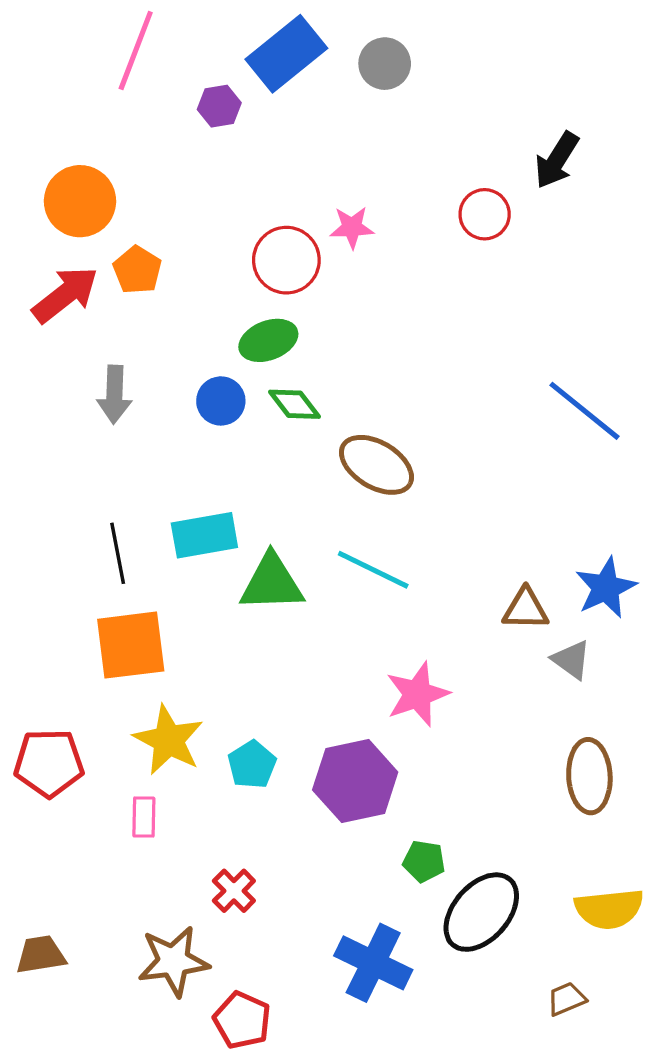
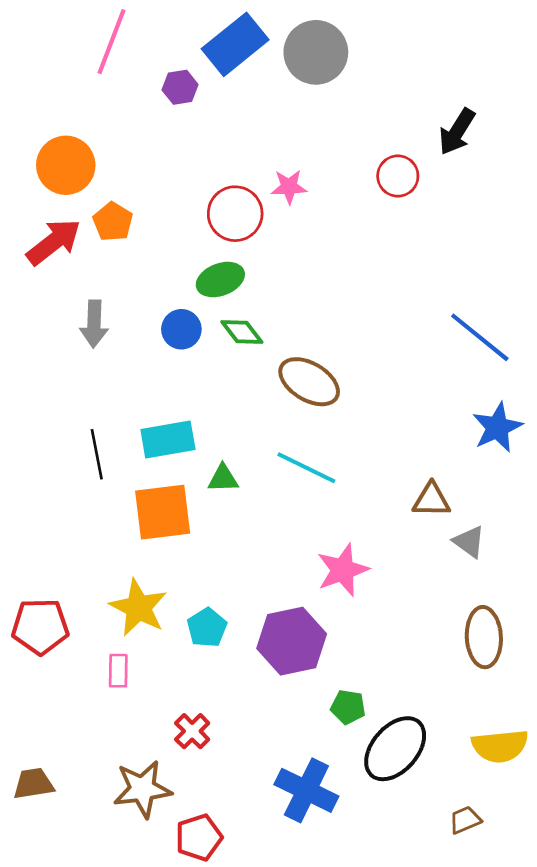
gray circle: (385, 64) -> (316, 52), size x1.5
green triangle: (272, 583) -> (223, 478), size x0.6
blue star: (606, 588) -> (497, 427), moved
orange square: (131, 645) -> (163, 512), moved
red pentagon: (242, 1020) -> (199, 837), turned 30

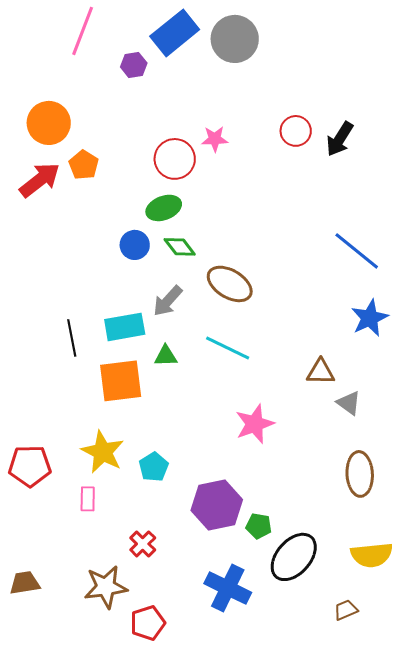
black arrow: (457, 132) -> (340, 139), moved
gray arrow: (94, 324) -> (168, 301), moved, turned 40
purple hexagon: (292, 641) -> (217, 505), moved

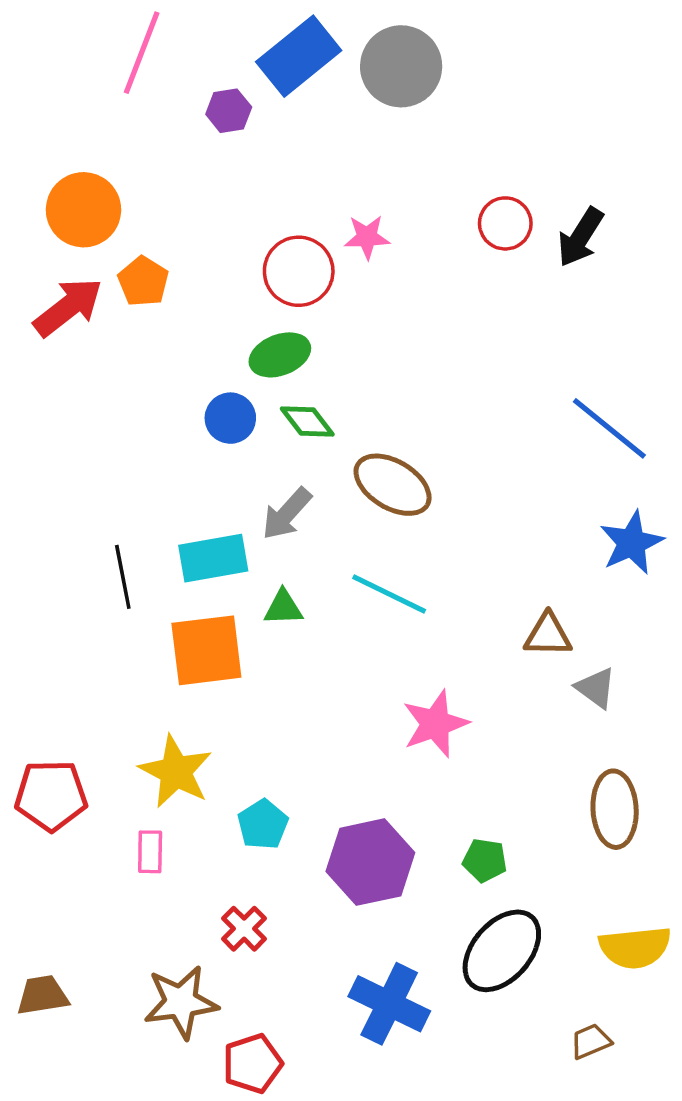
cyan pentagon: (154, 467) -> (263, 825), moved
green pentagon: (259, 526) -> (485, 860), moved

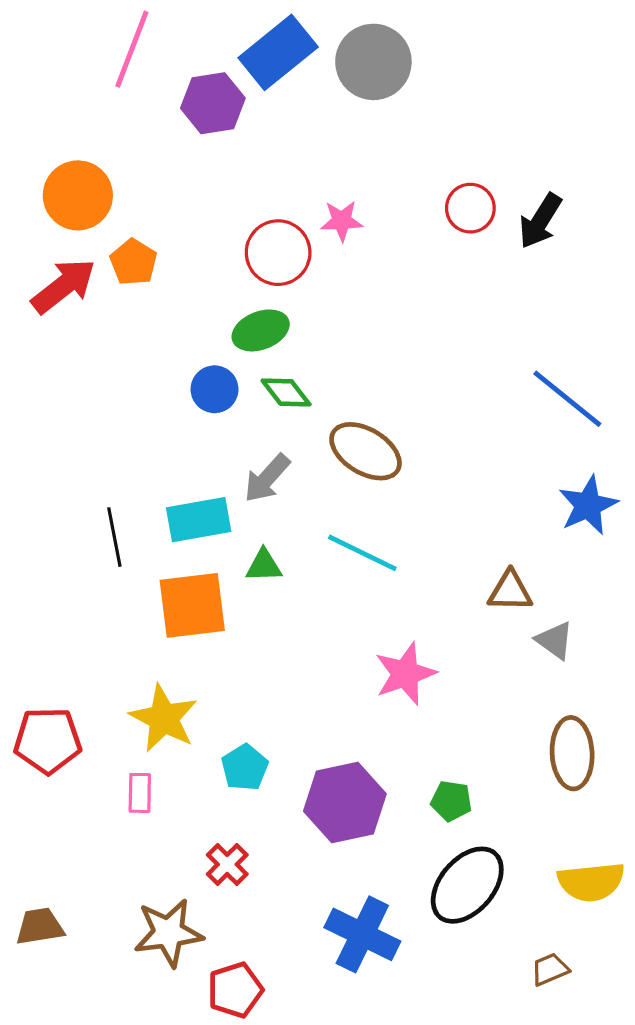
purple hexagon: (229, 111) -> (213, 103), size x1.5

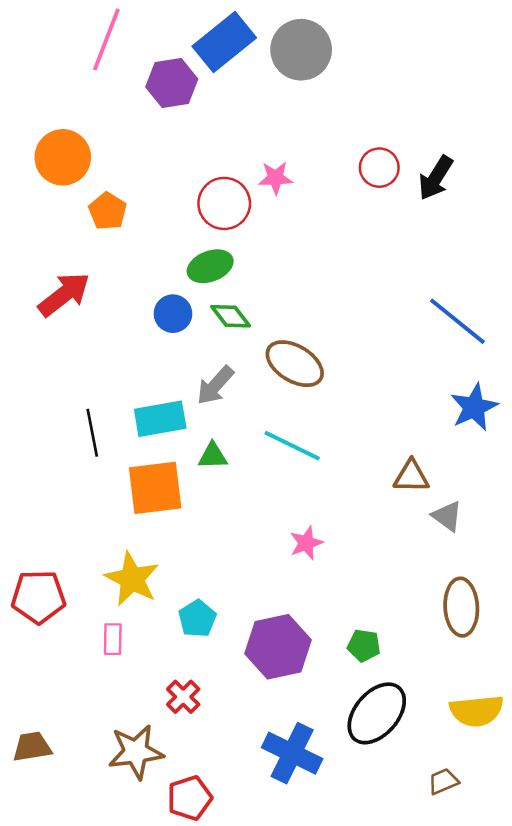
red arrow: (64, 286) -> (64, 294), moved
pink star: (405, 674) -> (306, 543), moved, size x0.7

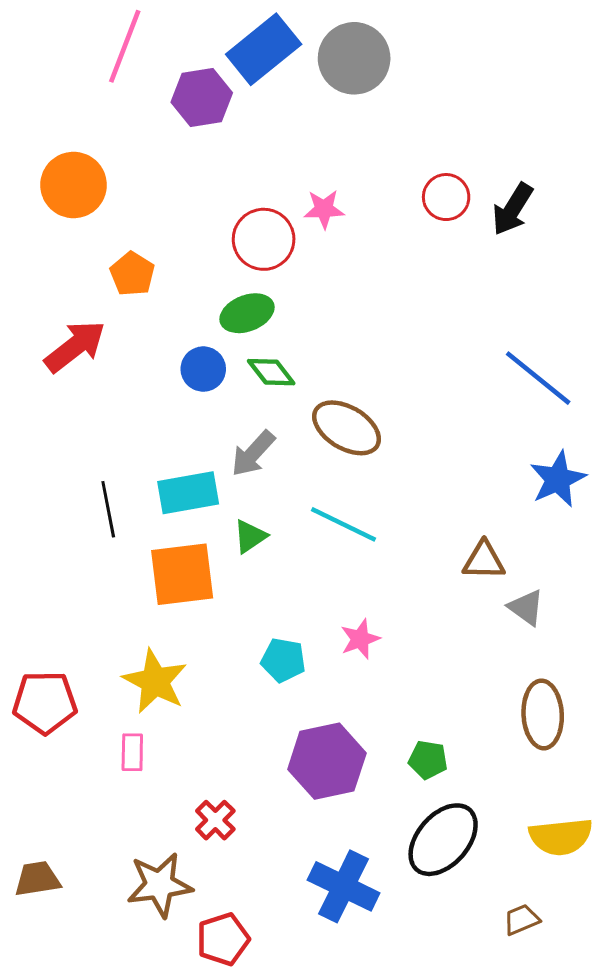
orange pentagon: (108, 211) -> (132, 274), moved
green triangle: (213, 456) -> (250, 536), turned -32
cyan pentagon: (197, 619) -> (283, 660), moved, turned -30

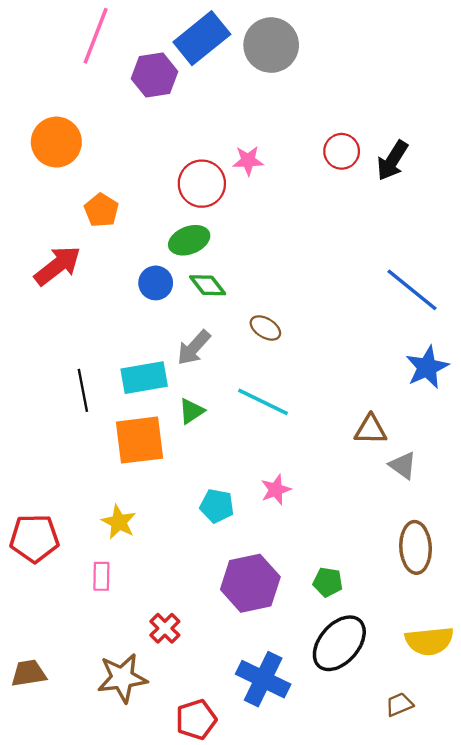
brown ellipse: (347, 428) -> (265, 328), size x0.6
yellow star: (155, 681) -> (119, 522), size x0.7
red pentagon: (223, 939) -> (196, 720), moved

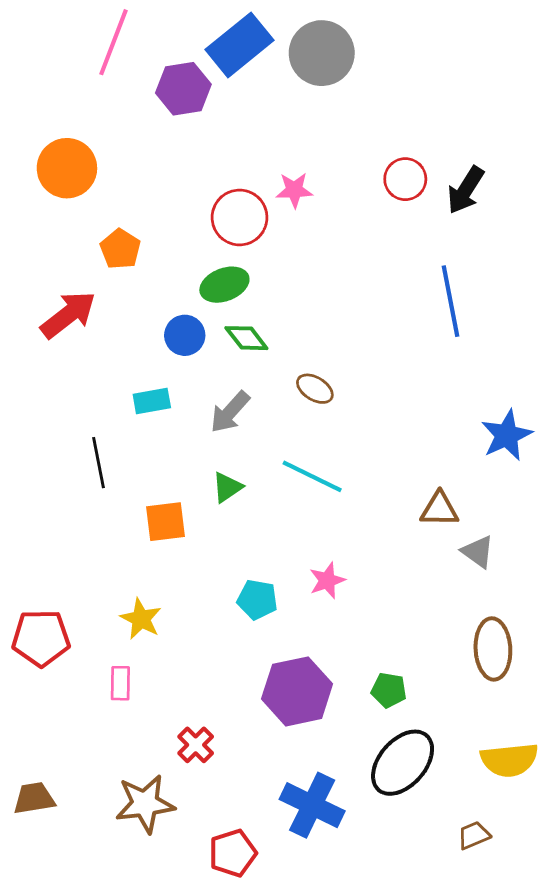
blue line: (412, 290) -> (450, 301), moved, turned 40
cyan rectangle: (144, 378) -> (152, 401), moved, size x0.7
orange square: (139, 440) -> (166, 522), size x0.7

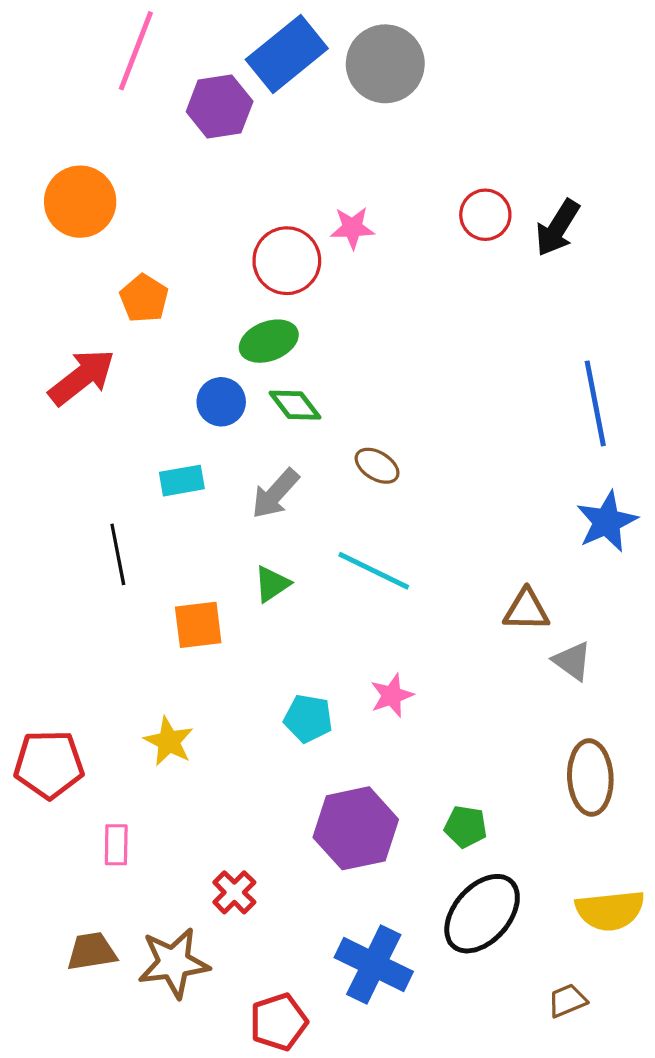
blue line: (450, 301) -> (595, 403), moved
pink rectangle: (120, 683) -> (116, 845), moved
brown trapezoid: (34, 798) -> (92, 951), moved

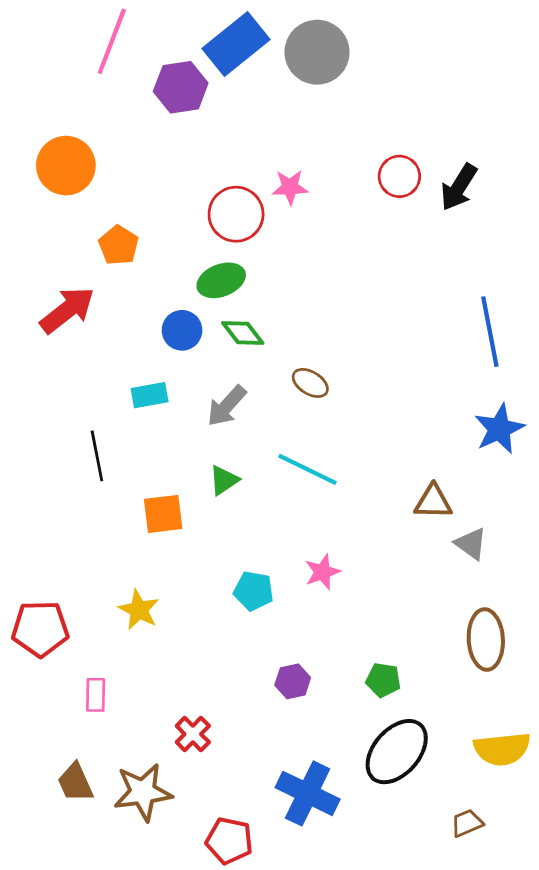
purple hexagon: (356, 828) -> (293, 681), size x0.5
brown trapezoid: (92, 951) -> (75, 783), turned -105
red pentagon: (279, 1022) -> (229, 841), turned 30

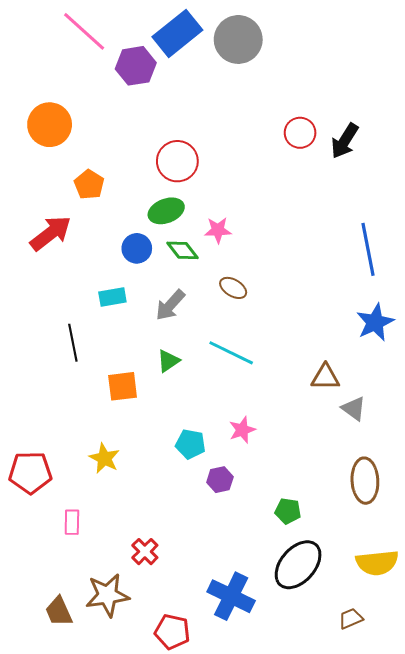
pink line: (112, 41) -> (84, 31), turned -69
pink star: (290, 187) -> (218, 230), moved
purple hexagon: (293, 681) -> (220, 480), moved
brown trapezoid: (75, 783) -> (59, 611), moved

